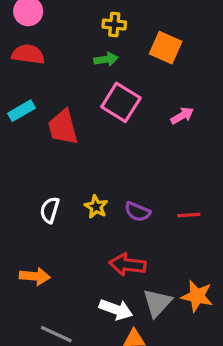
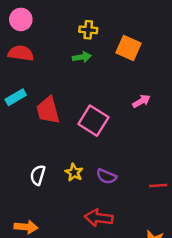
pink square: (121, 102) -> (93, 121), moved
red line: (189, 215) -> (158, 185), moved

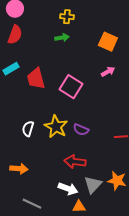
orange square: (128, 48) -> (108, 42), moved
red semicircle: (21, 53) -> (15, 35), turned 102
yellow star: (74, 172) -> (56, 127), size x1.6

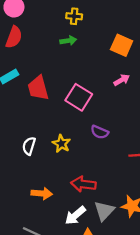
yellow star: (56, 127) -> (61, 144), size x0.7
purple semicircle: (81, 130) -> (100, 132), moved
orange arrow: (19, 169) -> (42, 193), moved
white arrow: (68, 189) -> (75, 215), turned 120

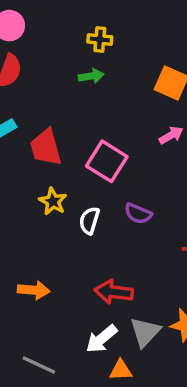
yellow star: (61, 144) -> (53, 201), moved
white semicircle: (29, 146) -> (89, 221), moved
orange arrow: (42, 193) -> (34, 290), moved

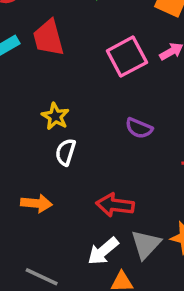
red trapezoid: (46, 147) -> (48, 38), moved
pink square: (107, 161) -> (127, 57), moved, turned 30
white semicircle: (89, 221) -> (66, 152), moved

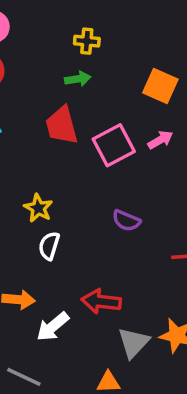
red trapezoid: (48, 38) -> (62, 125), moved
white arrow: (103, 251) -> (53, 327), moved

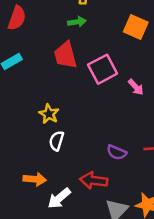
pink arrow: (160, 140) -> (136, 87), moved, turned 78
purple semicircle: (126, 221) -> (117, 152), moved

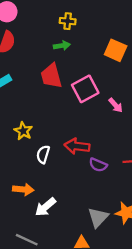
yellow star: (49, 114) -> (23, 131), moved
red arrow: (94, 180) -> (77, 146), moved

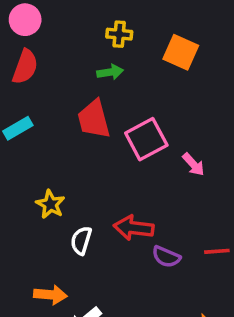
orange square: (116, 50) -> (181, 52), moved

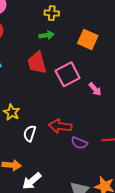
orange square: (181, 52) -> (88, 39), moved

